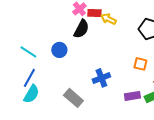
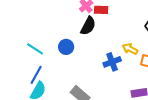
yellow arrow: (108, 19) -> (130, 49), moved
blue cross: (101, 78) -> (112, 62), moved

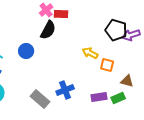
blue cross: (112, 62) -> (65, 90), moved

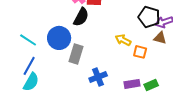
blue circle: (26, 51) -> (59, 38), size x1.5
brown triangle: (127, 81) -> (160, 38), moved
gray rectangle: (40, 99) -> (76, 54), moved, turned 66

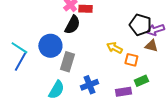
blue line: (29, 66) -> (20, 62), moved
cyan semicircle: (31, 82) -> (56, 90), moved
green rectangle: (151, 85) -> (141, 81), moved

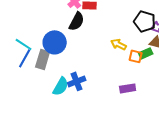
gray rectangle: (67, 62) -> (43, 59), moved
green rectangle: (141, 81) -> (146, 53), moved
blue cross: (89, 85) -> (77, 81), moved

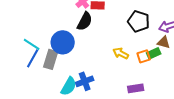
black pentagon: (145, 21) -> (139, 21), moved
yellow arrow: (119, 44) -> (121, 53), moved
orange square: (136, 56) -> (144, 56), turned -32

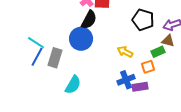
blue circle: (63, 42) -> (81, 39), moved
orange square: (144, 56) -> (148, 67), moved
blue cross: (85, 81) -> (126, 80), moved

